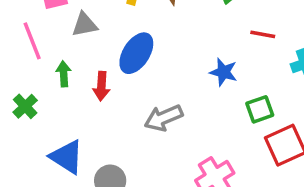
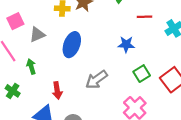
red arrow: (101, 86) -> (57, 90), moved
green square: (260, 109) -> (142, 74), moved

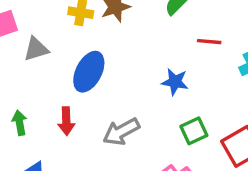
green arrow: (31, 67) -> (20, 123), moved
red arrow: (57, 90) -> (66, 121), moved

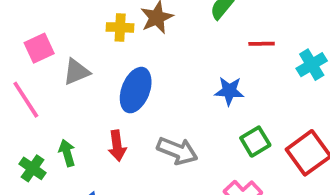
gray arrow: (121, 132) -> (177, 151), turned -123

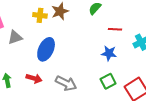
blue star: (229, 91) -> (109, 53), moved
red arrow: (117, 146) -> (34, 78), turned -70

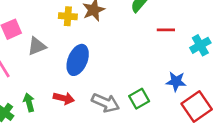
blue star: (109, 53) -> (176, 81), moved
green square: (108, 81) -> (139, 99), moved

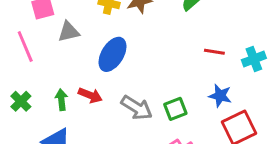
red line: (166, 30) -> (214, 52), moved
green arrow: (29, 102) -> (61, 100), moved

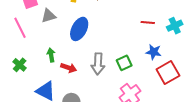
red arrow: (90, 95) -> (69, 68), moved
green arrow: (61, 100) -> (51, 55), moved
gray arrow: (137, 108) -> (98, 64), turned 65

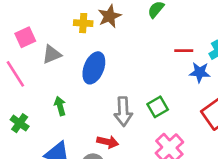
blue star: (154, 52) -> (200, 72), moved
red arrow: (69, 68) -> (108, 142), moved

